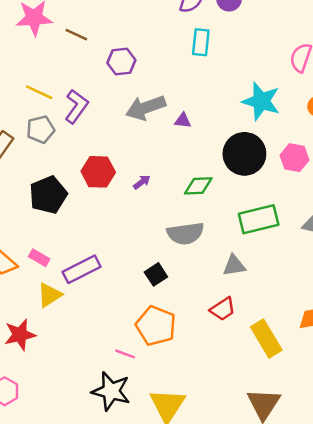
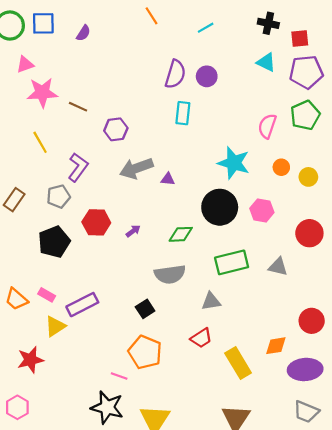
yellow line: (39, 92) -> (40, 142), moved, turned 35
gray pentagon: (40, 129) -> (59, 196), moved

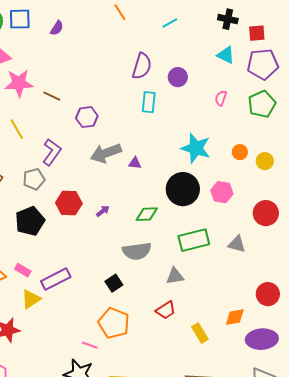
purple circle: (207, 76) -> (178, 77), moved
pink semicircle: (267, 126) -> (221, 98), moved, size x0.7
yellow rectangle: (238, 363) -> (200, 333), size x0.7

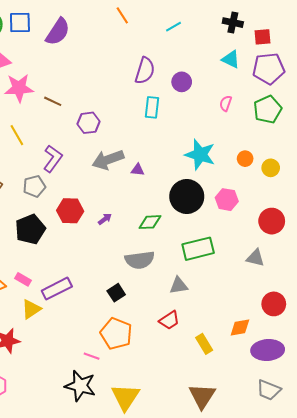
purple semicircle: (57, 28) -> (58, 32), size x1.8
gray triangle: (237, 244) -> (255, 258), moved

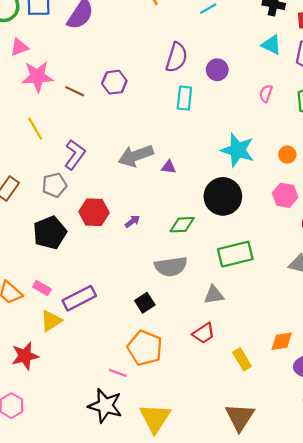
purple hexagon: (89, 123) -> (114, 82), moved
pink hexagon: (227, 200) -> (285, 195), moved

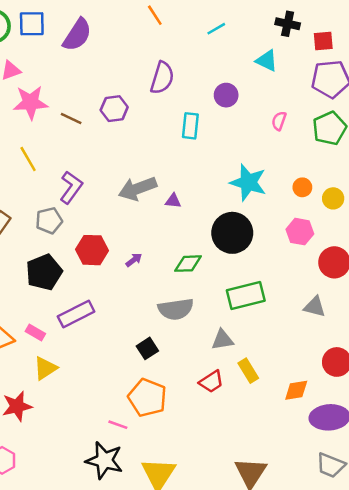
cyan triangle: (272, 45) -> (267, 61), moved
purple semicircle: (177, 57) -> (162, 78), moved
purple rectangle: (79, 298) -> (76, 314), moved
yellow rectangle: (242, 359) -> (248, 371), moved

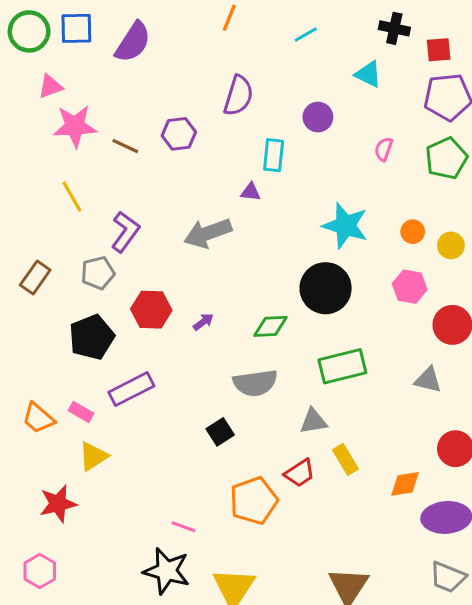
orange line: (155, 15) -> (229, 18), turned 55
purple triangle: (173, 201) -> (251, 192), moved
orange pentagon: (147, 398) -> (254, 501), moved, turned 30

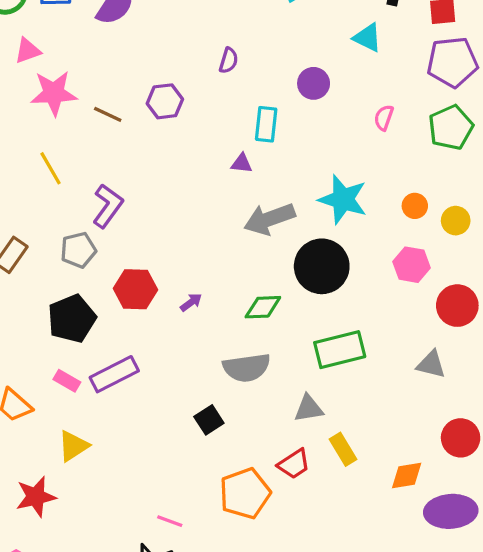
purple semicircle: (238, 96) -> (229, 60), size x0.6
gray arrow: (208, 233) -> (269, 219), moved
pink rectangle: (81, 412) -> (67, 381), moved

